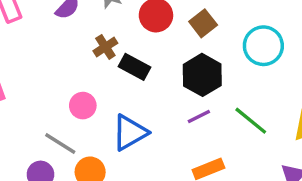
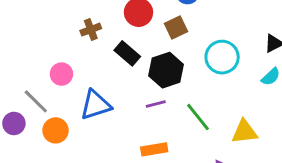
black rectangle: (135, 67) -> (127, 53), moved

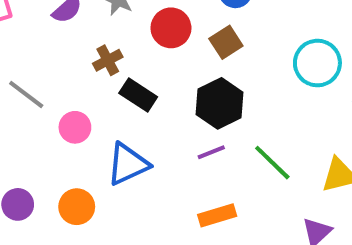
black rectangle: (127, 53) -> (138, 95), moved
cyan circle: (222, 57) -> (317, 63), moved
gray line: (36, 101) -> (26, 95), moved

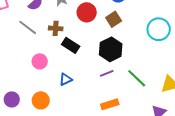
brown cross: (108, 60) -> (56, 28), turned 32
gray line: (26, 95) -> (28, 27), moved
blue triangle: (128, 164) -> (66, 79), size x0.6

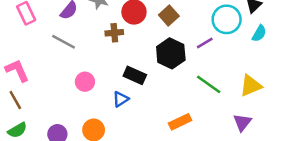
brown cross: (56, 28) -> (114, 33), moved
black rectangle: (71, 45) -> (135, 75), moved
purple line: (107, 73) -> (205, 43), moved

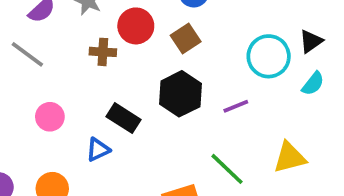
purple line: (205, 43) -> (236, 106), moved
green line: (209, 84) -> (227, 169), moved

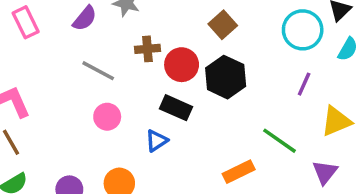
red circle: (136, 26) -> (182, 65), moved
gray line: (27, 54) -> (98, 71), moved
purple line: (236, 106) -> (304, 84), moved, turned -35

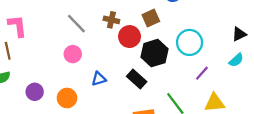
brown square: (223, 25) -> (151, 18), moved
cyan circle: (303, 30) -> (190, 42), moved
black rectangle: (176, 108) -> (137, 79), moved

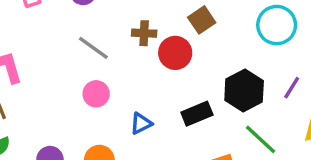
cyan circle: (190, 42) -> (277, 25), moved
black hexagon: (155, 53) -> (244, 90), moved
black rectangle: (137, 79) -> (197, 114), turned -54

